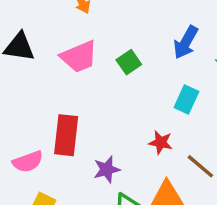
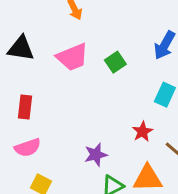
red rectangle: (66, 135) -> (25, 107), moved, size x0.7
red star: (161, 142) -> (142, 132), turned 30

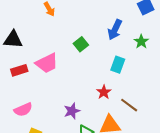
pink trapezoid: (72, 57) -> (47, 63), moved
red rectangle: (25, 107) -> (19, 70), moved, turned 70

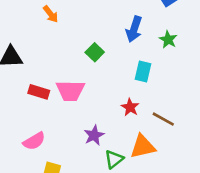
pink trapezoid: (47, 63) -> (70, 91), moved, turned 35
red rectangle: (19, 70) -> (39, 92), moved, turned 42

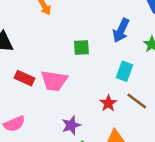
green square: (95, 52) -> (81, 48), turned 35
brown line: (163, 119) -> (137, 101), moved

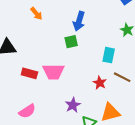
blue arrow: (121, 30) -> (79, 21), moved

